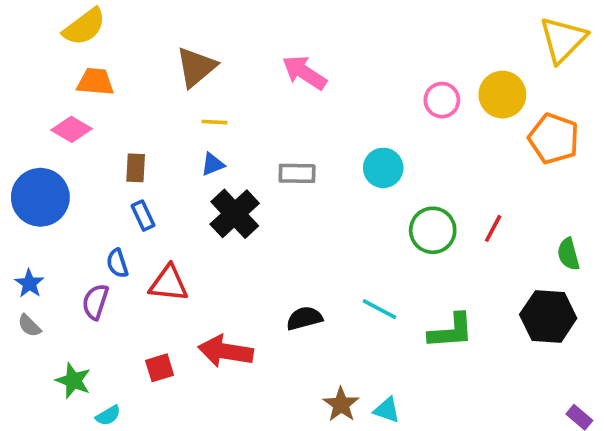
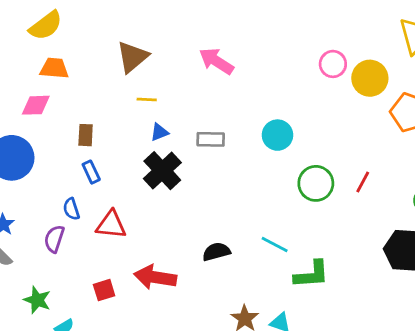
pink circle: (442, 100) -> (333, 64), moved
pink diamond: (72, 129) -> (36, 105), turned -32
blue triangle: (213, 164) -> (159, 132), moved
green L-shape: (451, 331) -> (312, 274), moved

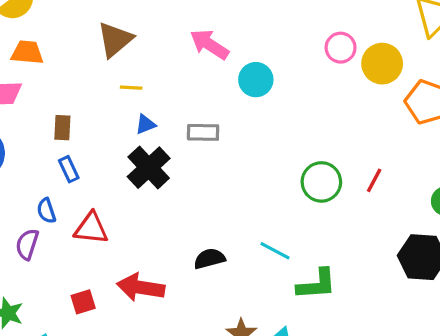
cyan circle: (277, 135) -> (256, 80), moved

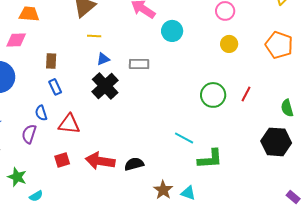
yellow circle: (382, 64) -> (229, 44), moved, size x0.7
black semicircle: (209, 259) -> (134, 164), moved
red square: (83, 302) -> (62, 160), moved

